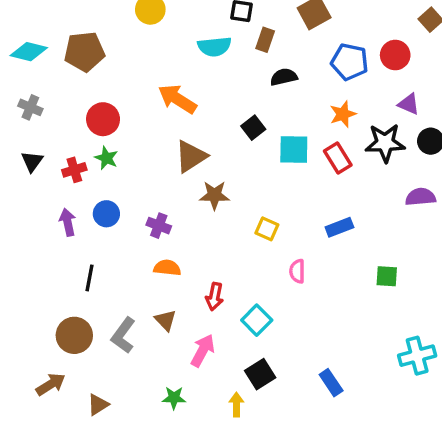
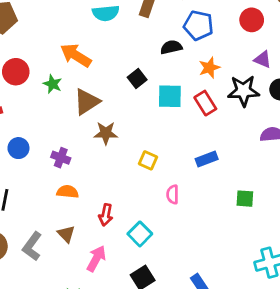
blue pentagon: (350, 62) -> (198, 25), moved
black semicircle: (284, 77) -> (171, 47), moved
green star: (106, 158) -> (53, 84), moved

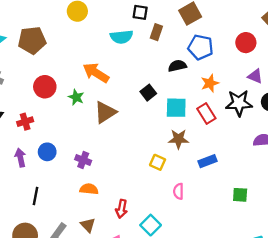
brown star: (106, 133) -> (178, 139), moved

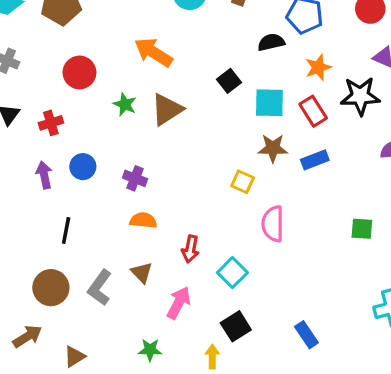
green star: (76, 97) -> (125, 104), moved
blue rectangle: (208, 161) -> (315, 160), moved
pink semicircle: (178, 191) -> (273, 224), size x1.5

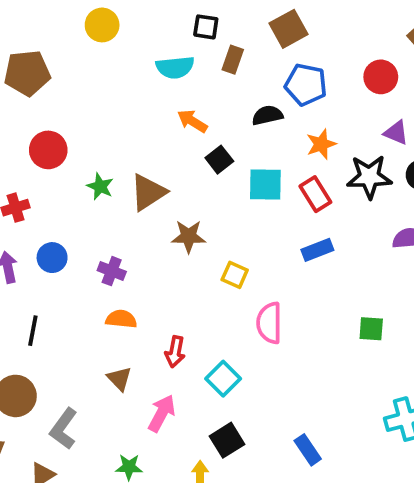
orange arrow: (153, 52) -> (192, 121), moved, size x0.7
brown star: (273, 148) -> (189, 236), moved
gray L-shape: (100, 288) -> (64, 429), moved

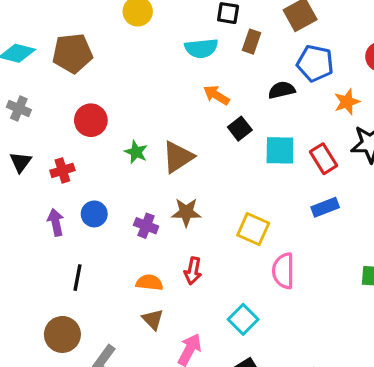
orange star: (321, 144) -> (347, 102), moved
brown star: (189, 236) -> (186, 212), moved
yellow square: (235, 275) -> (253, 229), size x1.4
orange semicircle: (121, 319) -> (149, 283), moved
red arrow: (175, 352) -> (193, 271), moved

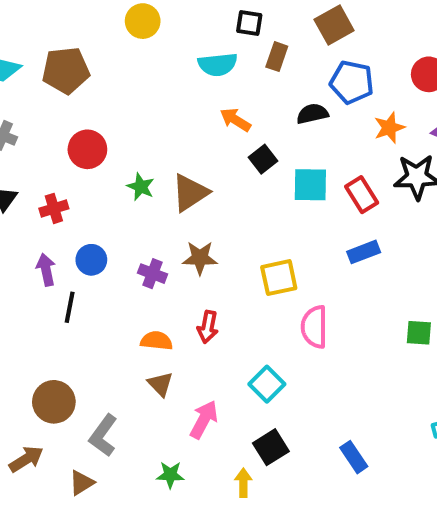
yellow square: (253, 229) -> (279, 278), turned -36
black line: (77, 278) -> (70, 307), moved

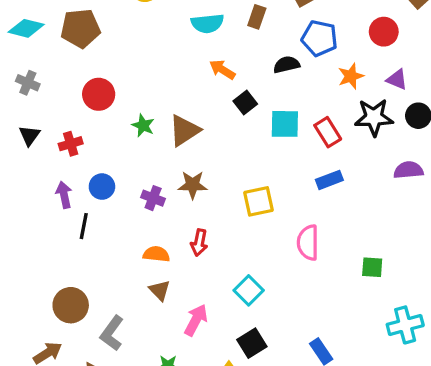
pink semicircle: (314, 327) -> (308, 243), moved
green square: (419, 333) -> (372, 267), moved

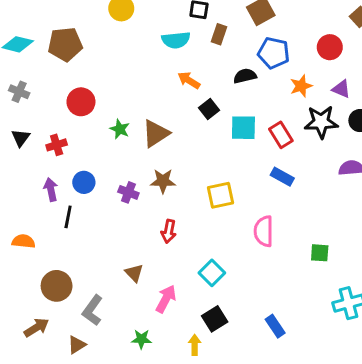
blue rectangle: (329, 180) -> (282, 177), turned 50
orange semicircle: (156, 254) -> (23, 241), moved

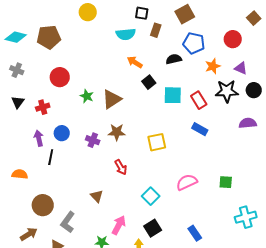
red arrow: (169, 231) -> (121, 167), turned -42
pink semicircle: (264, 231) -> (187, 182), moved, turned 65
pink arrow: (166, 299) -> (119, 225), moved

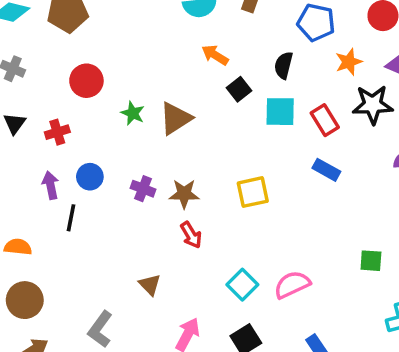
black semicircle: (174, 59) -> (284, 65), moved, turned -63
brown star: (117, 132) -> (184, 194), moved
pink semicircle: (187, 182) -> (292, 285), moved
brown circle: (43, 205) -> (25, 300), moved

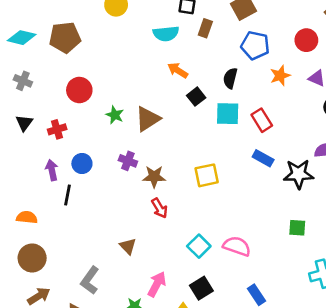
black star: (373, 105) -> (298, 174), moved
purple cross: (143, 189) -> (128, 161), moved
pink semicircle: (292, 285) -> (237, 246), turned 44

